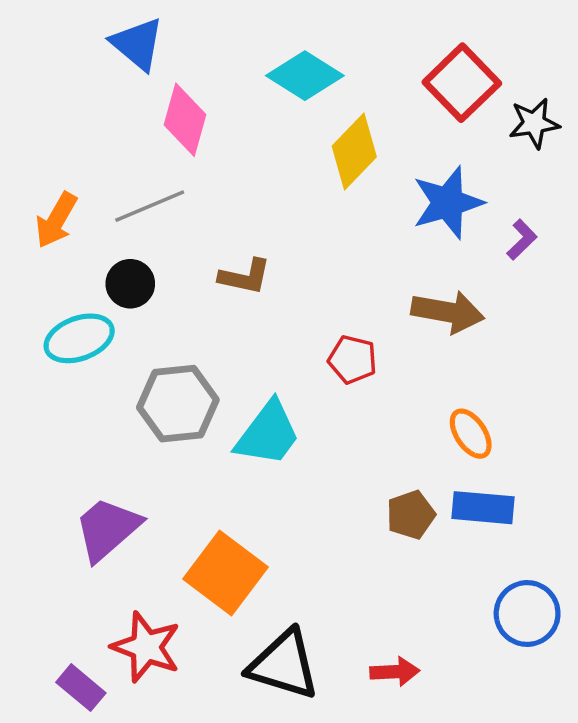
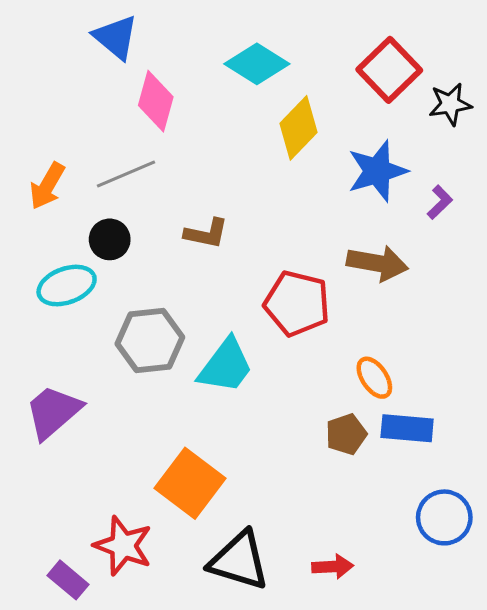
red pentagon: (352, 360) -> (297, 303), size x1.6
orange ellipse: (471, 434) -> (374, 378), moved
purple trapezoid: (107, 529) -> (53, 412), moved

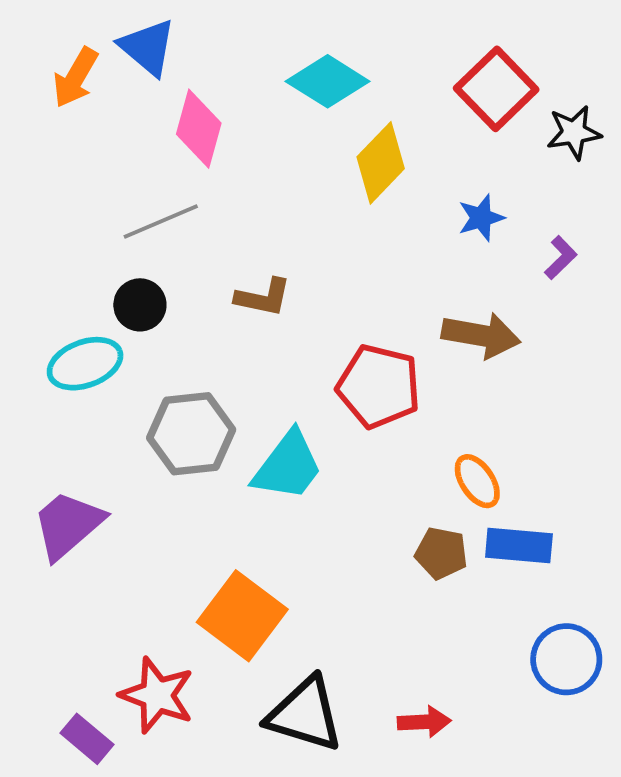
blue star: (377, 171) -> (481, 218), size x0.6
orange arrow: (47, 186) -> (76, 78), moved
brown pentagon: (346, 434) -> (441, 553), turned 30

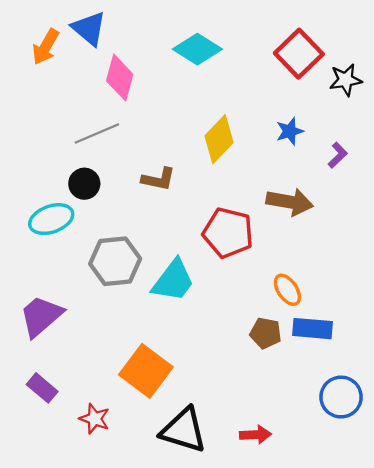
yellow diamond: (381, 163) -> (219, 139), moved
red star: (157, 695) -> (95, 419), size x0.7
purple rectangle: (87, 739) -> (42, 388), moved

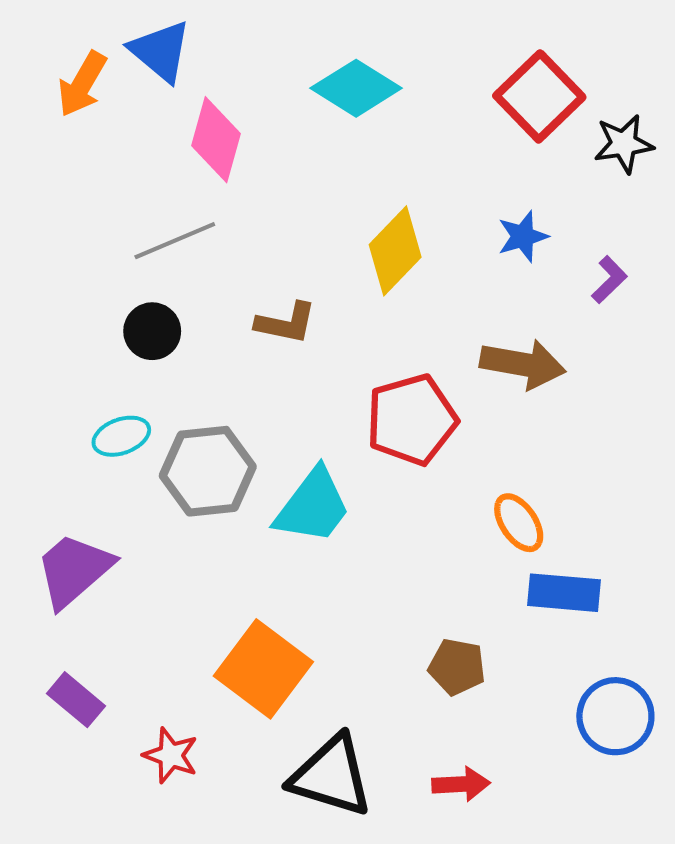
cyan ellipse: (51, 219) -> (121, 436), moved, size x0.7
red pentagon: (228, 233) -> (412, 420), turned -30
brown pentagon: (266, 333) -> (457, 667), moved

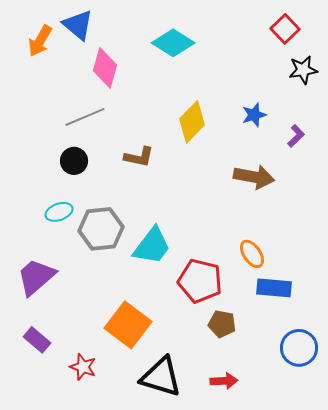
red square: (539, 96) -> (285, 29), moved, size x0.7
red pentagon: (412, 420) -> (200, 281), moved, turned 30

